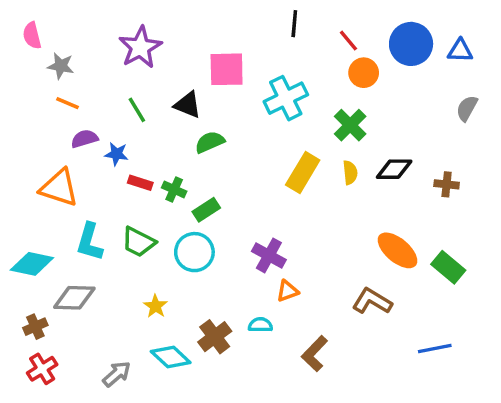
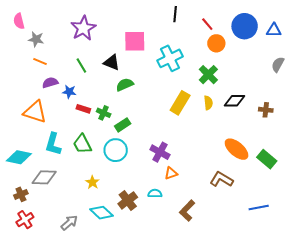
green trapezoid: (139, 242) -> (82, 144), turned 35

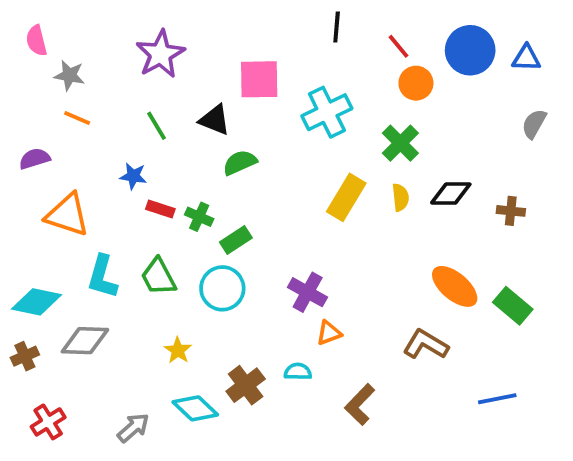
purple semicircle: (50, 83) -> (35, 159), moved
brown cross: (21, 194) -> (25, 356), moved

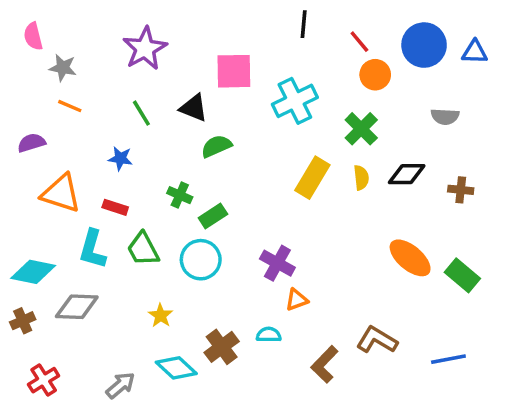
gray semicircle: (534, 124) -> (445, 117), moved, turned -116
red rectangle: (160, 209) -> (115, 207), moved
brown L-shape: (426, 345) -> (377, 340), moved

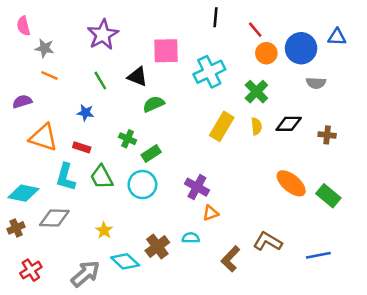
blue circle: (424, 45) -> (301, 48), moved
yellow star: (161, 315) -> (104, 230), moved
gray arrow: (120, 385) -> (85, 274), size x1.4

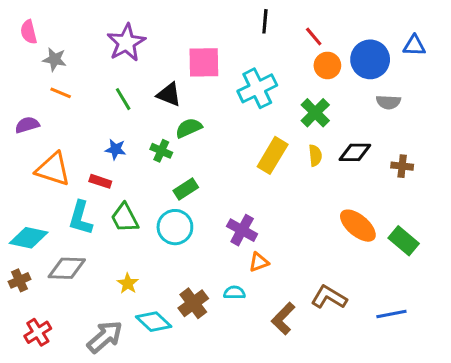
blue star: (85, 113) -> (116, 149), moved
green cross: (128, 139) -> (161, 151), moved

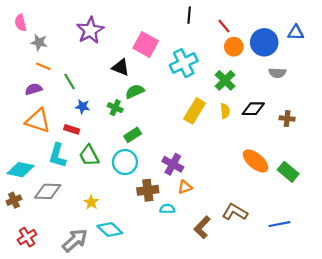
pink square: (204, 62) -> (146, 45), turned 30
green line: (123, 99) -> (69, 82), moved
purple semicircle: (27, 125) -> (34, 89), moved
brown cross: (193, 303) -> (148, 190), moved, turned 30

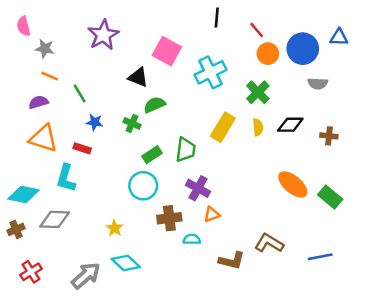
green trapezoid: (89, 155) -> (186, 150), moved, turned -145
yellow star: (91, 202) -> (115, 228), moved
brown L-shape: (202, 227) -> (232, 261), turned -120

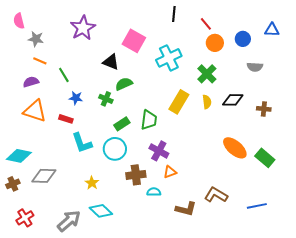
blue circle: (303, 49) -> (243, 39), size x0.6
cyan L-shape: (66, 178) -> (82, 143), moved, turned -35

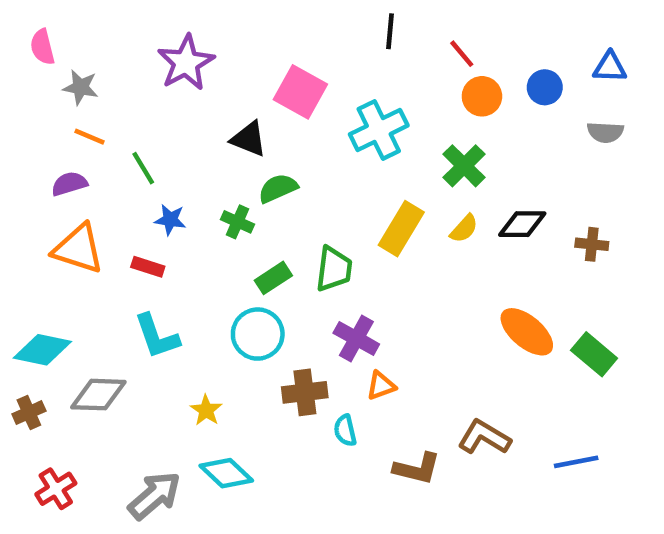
gray semicircle: (255, 67) -> (605, 132), moved
yellow semicircle: (207, 102) -> (464, 229), turned 48
cyan L-shape: (82, 143) -> (157, 336), moved
cyan semicircle: (154, 192) -> (345, 430), turned -104

